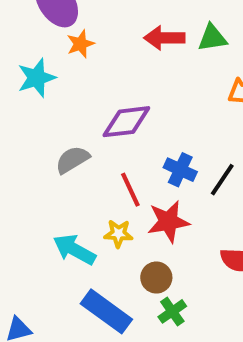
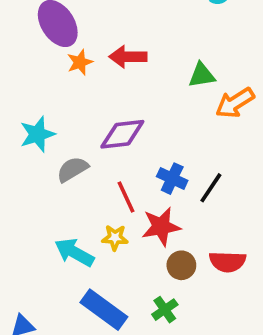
red arrow: (164, 38) -> (128, 57), moved
green triangle: (212, 38) -> (202, 75), moved
cyan star: (37, 78) -> (37, 134), moved
brown circle: (156, 278) -> (181, 265), moved

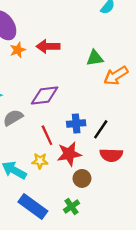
blue cross: (172, 179) -> (76, 124), turned -30
red semicircle: (228, 262) -> (111, 155), moved

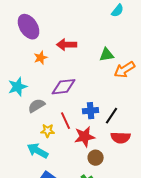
orange star: (18, 50) -> (41, 58), moved
yellow star: (40, 161) -> (48, 131), moved

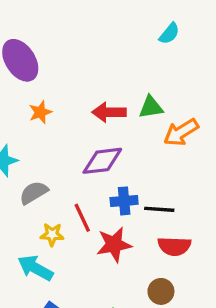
red arrow: (67, 45) -> (109, 112), moved
purple diamond: (64, 87) -> (102, 161), moved
black line: (112, 116) -> (159, 209), turned 60
brown circle: (96, 158) -> (161, 291), moved

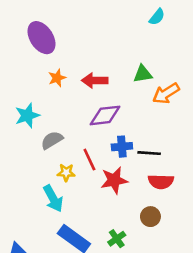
red arrow: (109, 112) -> (95, 80), moved
cyan arrow: (35, 268) -> (53, 198), turned -148

